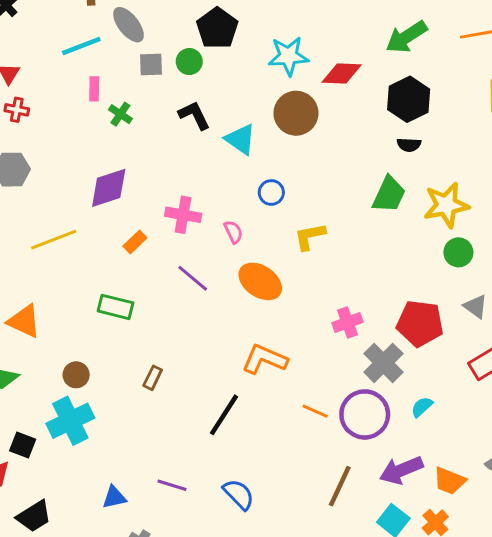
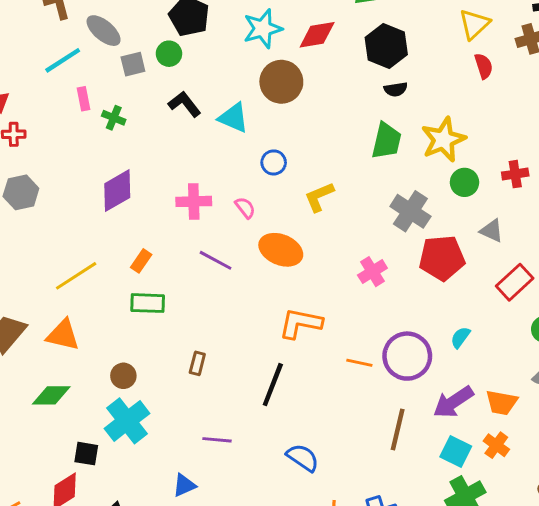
yellow line: (54, 240) -> (76, 276), moved
orange rectangle: (135, 242) -> (141, 261), moved
gray cross: (383, 363) -> (410, 211), moved
purple line: (172, 485) -> (217, 440), moved

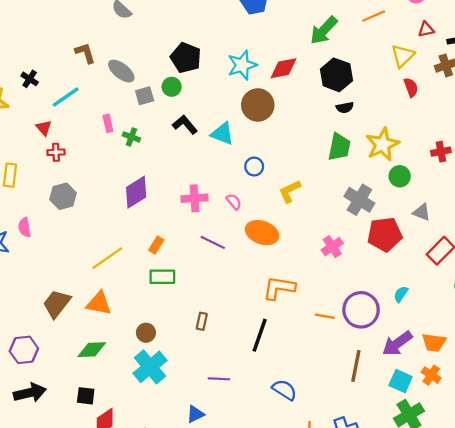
cyan line: (63, 60) -> (66, 97), moved
red cross: (515, 174) -> (441, 152), moved
black square: (86, 454) -> (86, 396), moved

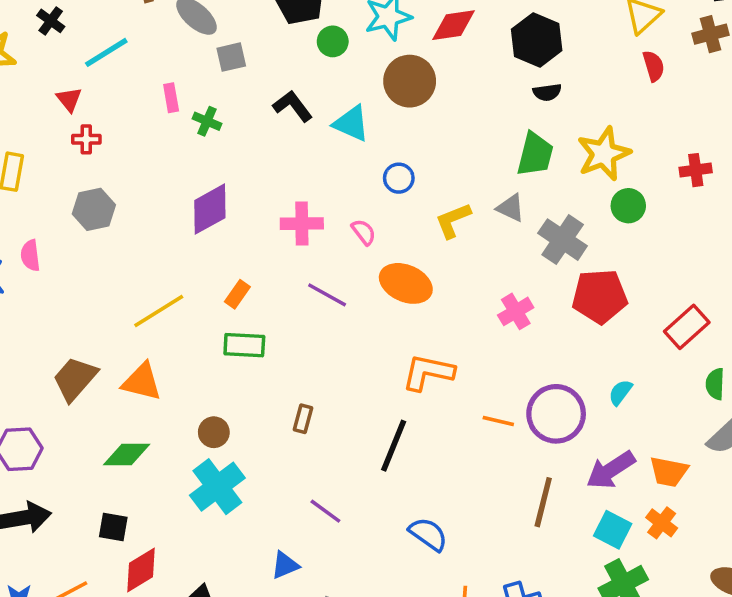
green circle: (172, 87) -> (333, 41), moved
gray triangle: (422, 212) -> (511, 208), moved
purple line: (219, 379) -> (325, 511), turned 30

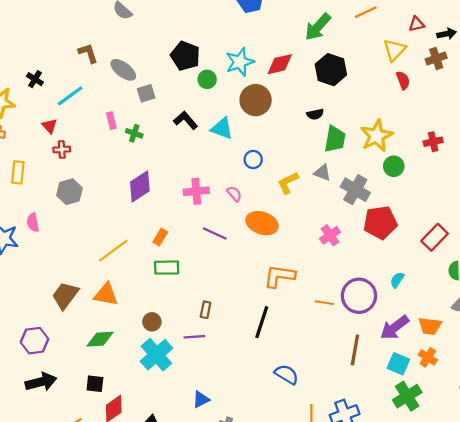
black semicircle: (547, 92) -> (315, 114), moved
purple line: (325, 511) -> (194, 337), moved, turned -36

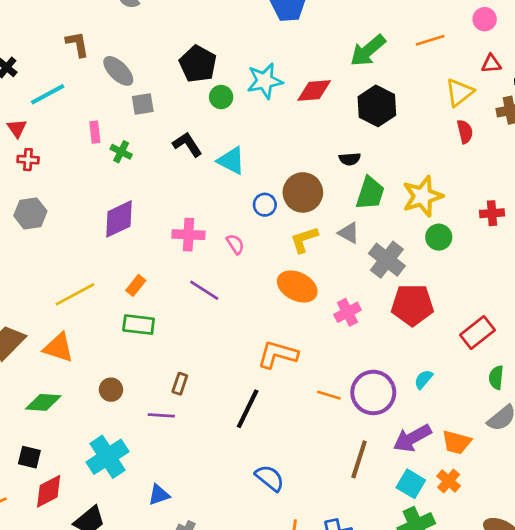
brown circle: (256, 100) -> (303, 192), moved
orange ellipse: (262, 223) -> (297, 286), moved
cyan cross: (156, 355) -> (108, 457), moved

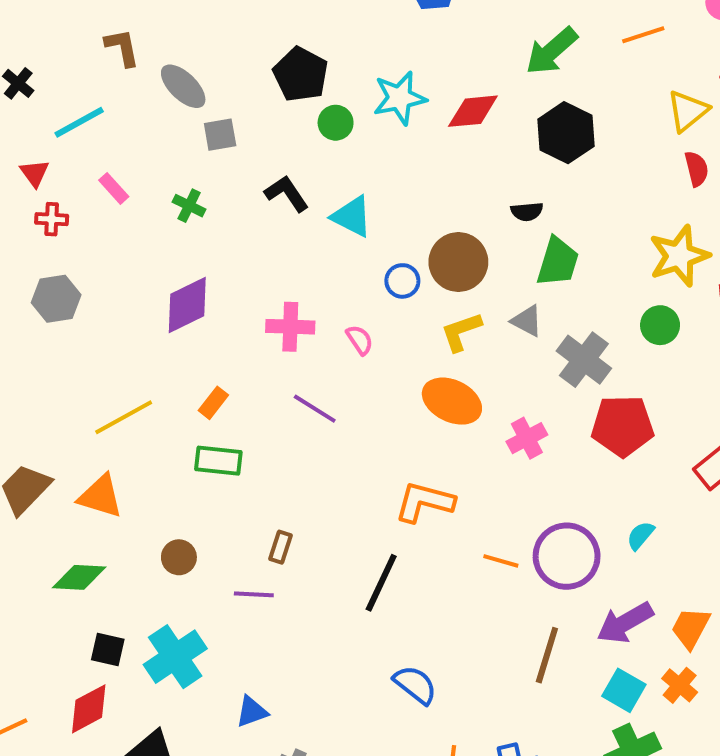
pink rectangle: (95, 132) -> (114, 188), moved, turned -35
yellow star: (423, 196) -> (679, 256), moved
orange trapezoid: (457, 442) -> (691, 628), turned 104
black square: (29, 457) -> (108, 649), moved

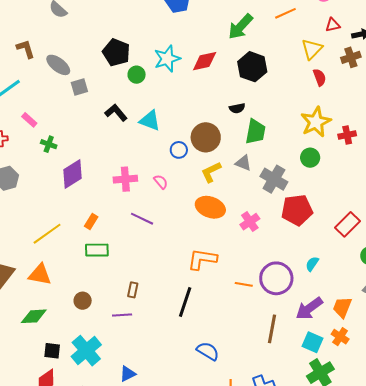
green cross: (189, 206) -> (49, 144), moved

